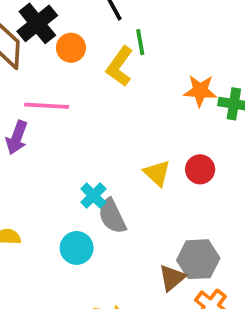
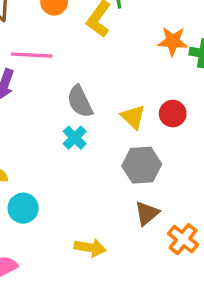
gray semicircle: (112, 216) -> (80, 102), moved
cyan circle: (77, 248) -> (23, 208), moved
gray hexagon: (198, 259) -> (142, 165), moved

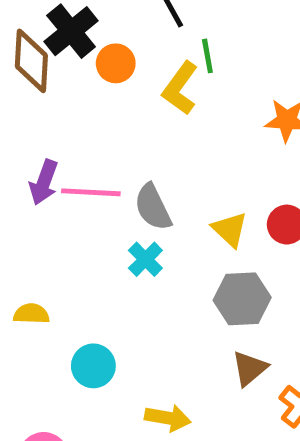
pink line: (32, 55) -> (91, 192), moved
cyan circle: (23, 208) -> (93, 366), moved

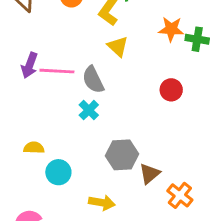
yellow triangle: (230, 230) -> (118, 46), moved
gray hexagon: (242, 299) -> (122, 155), moved
yellow semicircle: (31, 314) -> (34, 148), moved

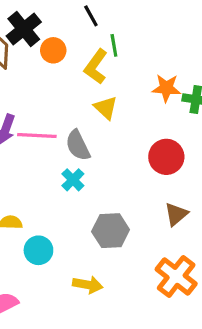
red circle: (171, 90) -> (166, 157), size x1.4
brown triangle: (150, 174) -> (176, 214), moved
orange cross: (180, 195) -> (176, 276), size x1.4

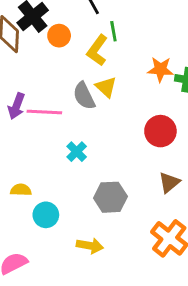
gray semicircle: (78, 145) -> (84, 96), moved

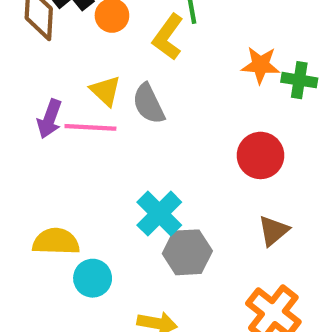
yellow triangle: (106, 87) -> (105, 91), moved
cyan cross: (77, 152) -> (159, 214), moved, size x1.5
yellow semicircle: (21, 190) -> (56, 242), size x1.5

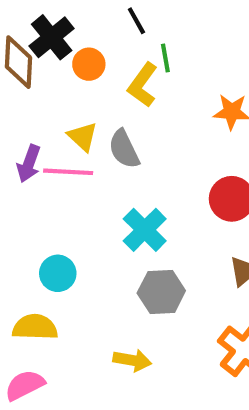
cyan cross: (159, 214) -> (145, 230), moved
yellow semicircle: (56, 242) -> (35, 327), moved
cyan circle: (93, 278) -> (58, 273), moved

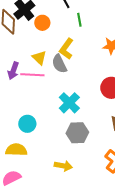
yellow L-shape: (143, 85) -> (66, 49), moved

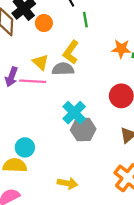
gray semicircle: (59, 64) -> (63, 69), turned 114
cyan circle: (27, 124) -> (25, 147), moved
gray hexagon: (77, 133) -> (83, 129), moved

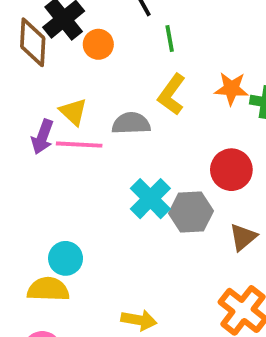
yellow L-shape: (71, 52) -> (172, 94), moved
yellow triangle: (41, 62) -> (73, 112), moved
gray hexagon: (83, 129) -> (191, 212), moved

